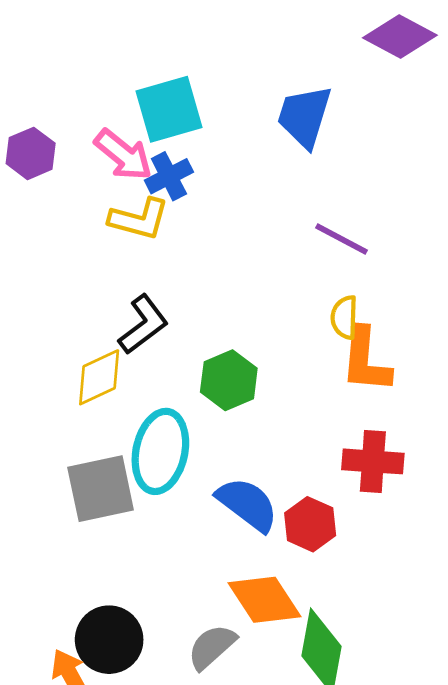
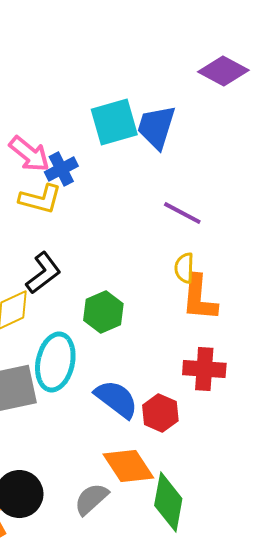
cyan square: (169, 109) -> (114, 122), moved

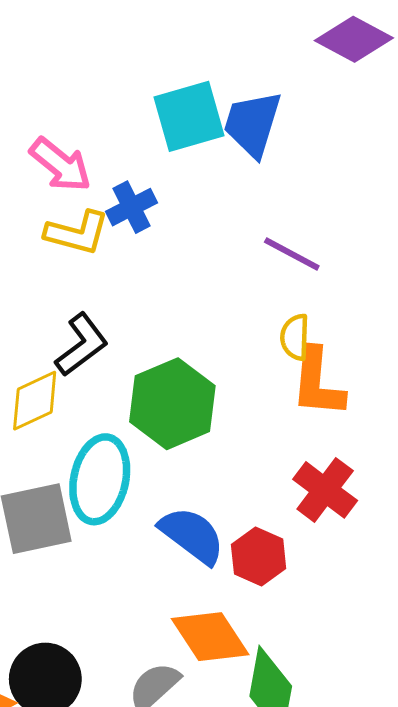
blue cross: (61, 169) -> (132, 207), moved
green hexagon: (103, 312) -> (172, 404), size x1.4
red cross: (204, 369) -> (325, 490), turned 33

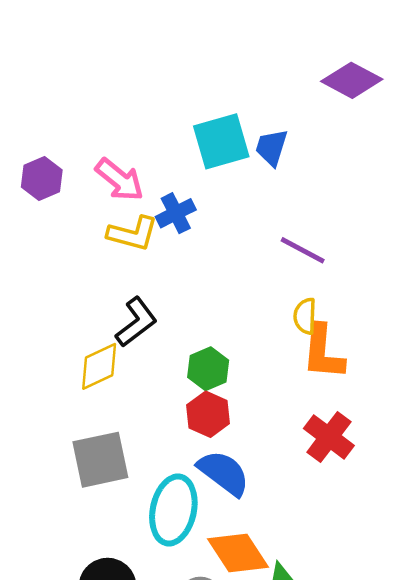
blue trapezoid: (253, 124) -> (272, 147), size x0.7
green hexagon: (172, 404) -> (208, 369), size x0.6
cyan ellipse: (100, 479) -> (173, 510), moved
red hexagon: (259, 556) -> (208, 414), moved

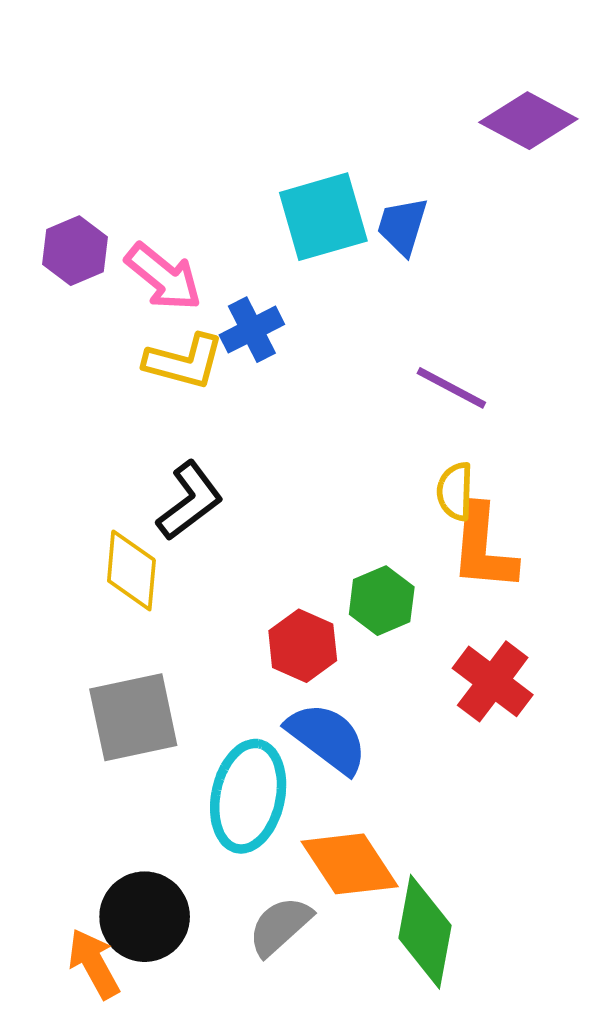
purple hexagon: (42, 178) -> (75, 251), moved
yellow diamond: (99, 366) -> (131, 570), turned -60
green hexagon: (208, 369) -> (382, 601), moved

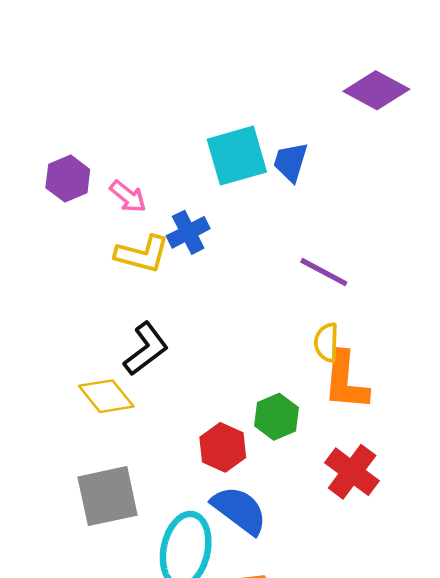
pink arrow: (163, 277) -> (128, 196), size x0.7
yellow diamond: (131, 570) -> (106, 396), turned -44

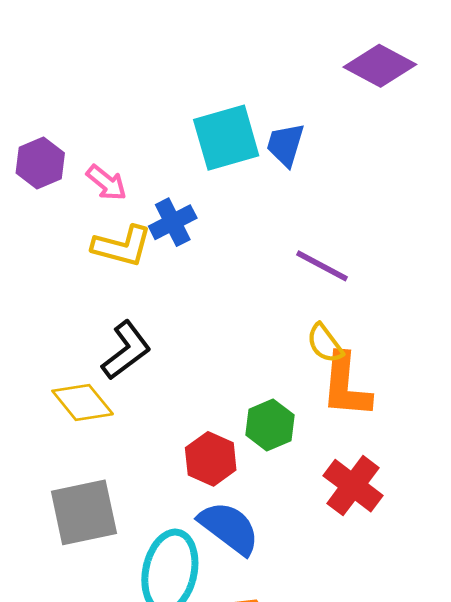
yellow semicircle: (326, 342) -> (325, 343), turned -39

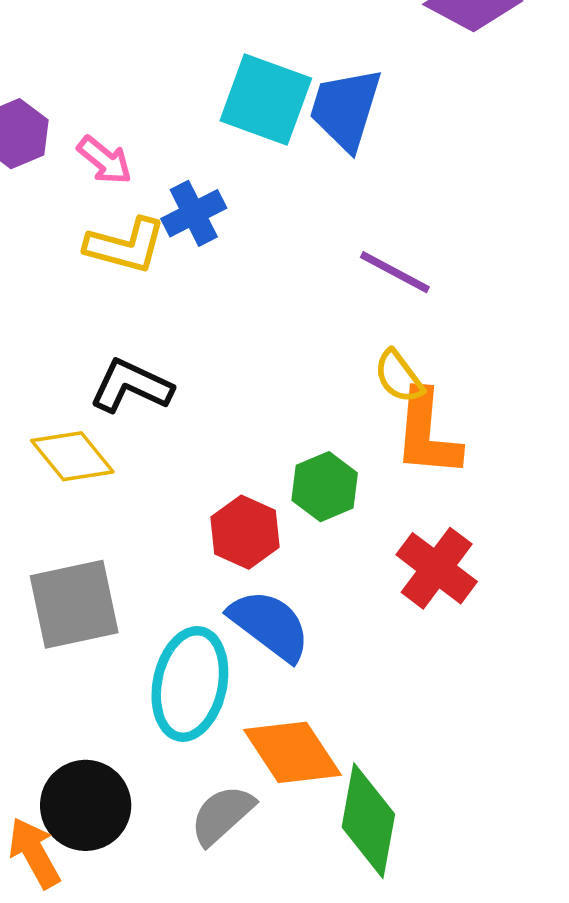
cyan square: (226, 138) -> (266, 99), turned 36
blue trapezoid: (285, 145) -> (346, 109), size x1.4
black L-shape: (126, 350) -> (131, 386), turned -118

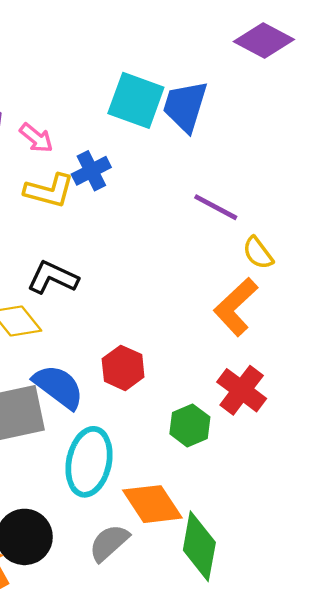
yellow semicircle: (399, 377) -> (258, 253), moved
orange L-shape: (427, 433) -> (236, 307), turned 42
green hexagon: (325, 487) -> (190, 425), moved
blue semicircle: (270, 625) -> (58, 387), moved

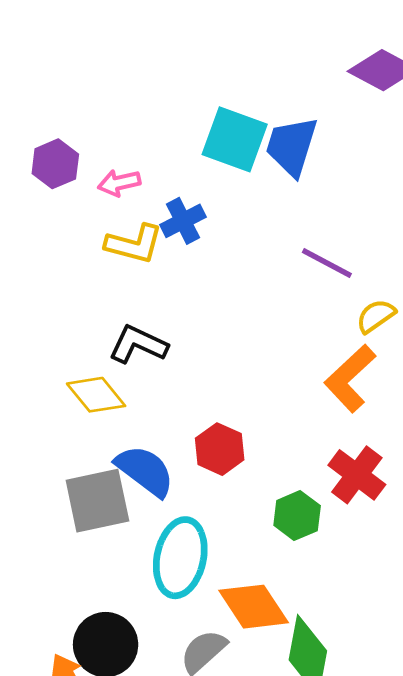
pink arrow: (36, 138) -> (119, 183), turned 128
yellow semicircle: (258, 253) -> (376, 316), turned 92

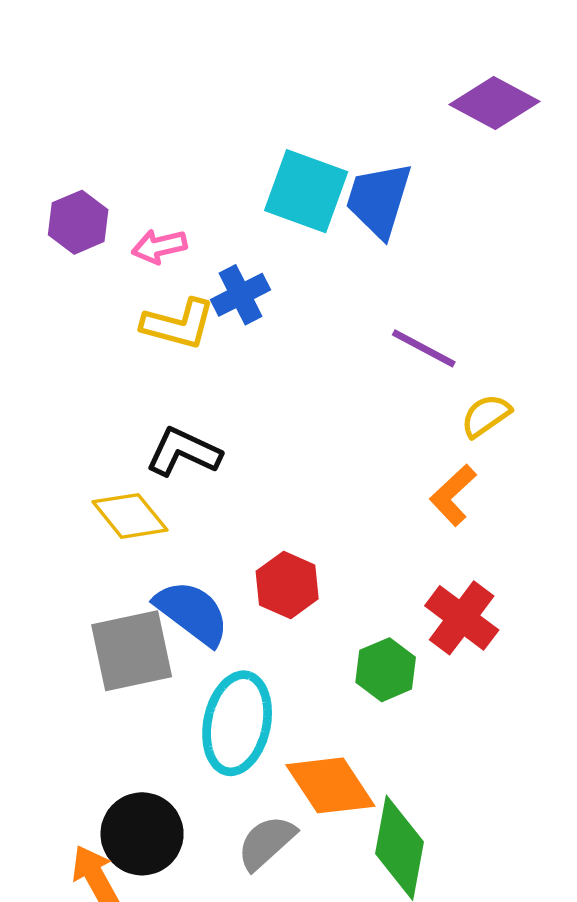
orange L-shape: (350, 378) -> (453, 495), size x0.7

